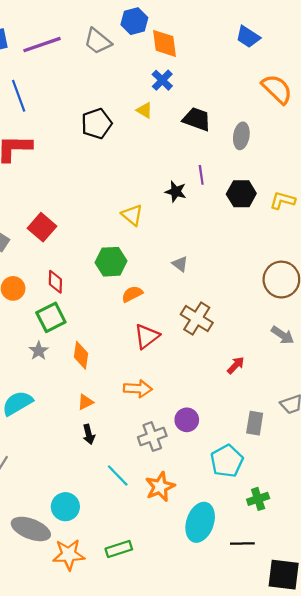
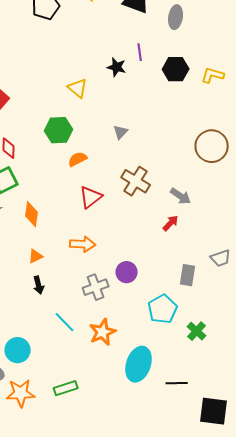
gray triangle: (180, 264) -> (121, 132), turned 35
gray arrow: (283, 335) -> (181, 196), moved
green cross: (258, 499) -> (197, 331), moved, turned -30

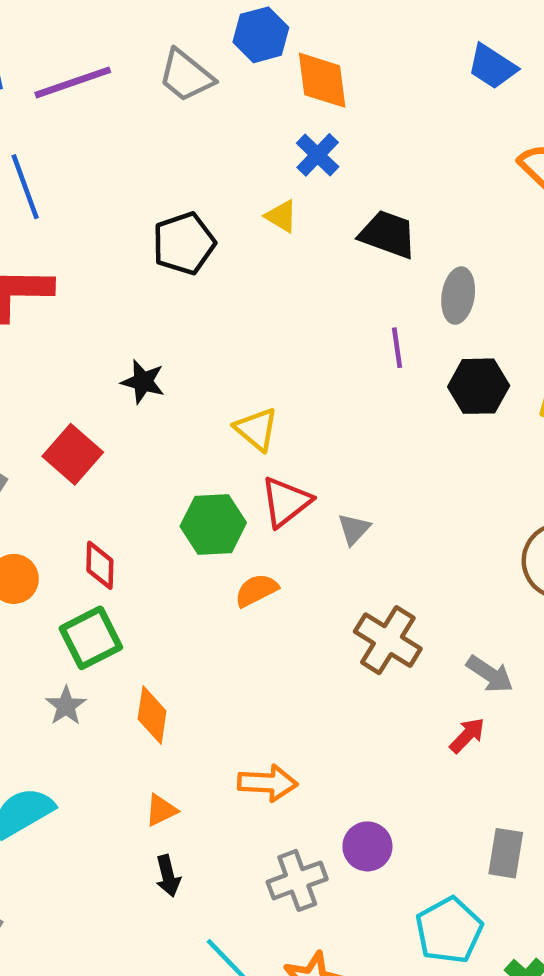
gray ellipse: (176, 17) -> (458, 296), moved
black star: (117, 67) -> (143, 382), moved
red triangle: (91, 197) -> (286, 502), moved

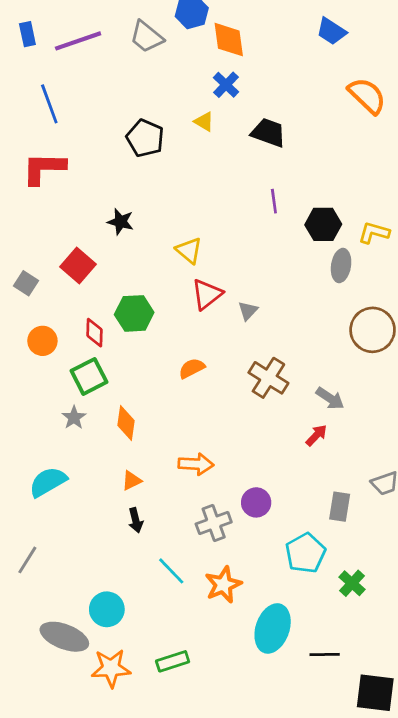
black pentagon: (184, 243) -> (145, 138), turned -30
gray ellipse: (458, 296) -> (341, 266), moved
green hexagon: (213, 525) -> (134, 313), moved
orange semicircle: (256, 590) -> (192, 368), moved

